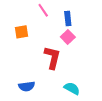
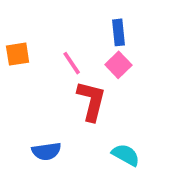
pink line: (43, 10) -> (72, 63), moved
orange square: (22, 32) -> (18, 54), moved

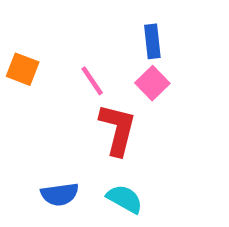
orange square: (18, 54) -> (23, 69), turned 30
cyan semicircle: (126, 155) -> (125, 199), moved

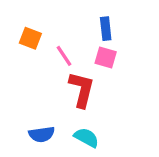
orange square: (23, 69) -> (30, 38), moved
pink square: (152, 83) -> (106, 57), turned -30

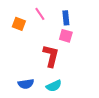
pink line: (64, 56) -> (40, 14), moved
cyan semicircle: (86, 138) -> (54, 86), turned 126

